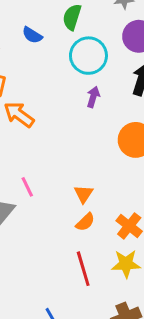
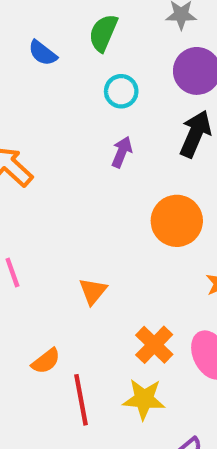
cyan circle: (88, 56) -> (121, 91), size x0.6
orange semicircle: (85, 222) -> (46, 361), moved

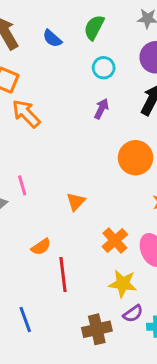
yellow star: (144, 399) -> (123, 284), moved

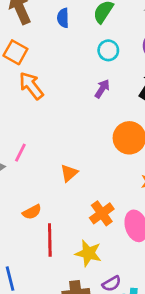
blue semicircle: (52, 38) -> (63, 18), turned 42
pink line: (22, 185) -> (20, 153), turned 36
yellow star: (123, 284) -> (88, 253), moved

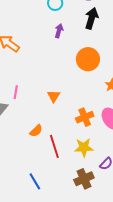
orange cross: (102, 213) -> (85, 117), turned 30

